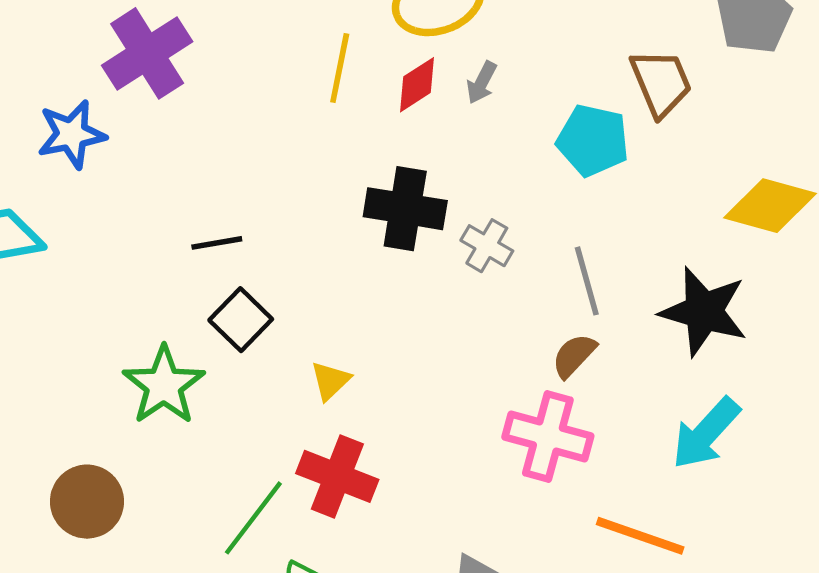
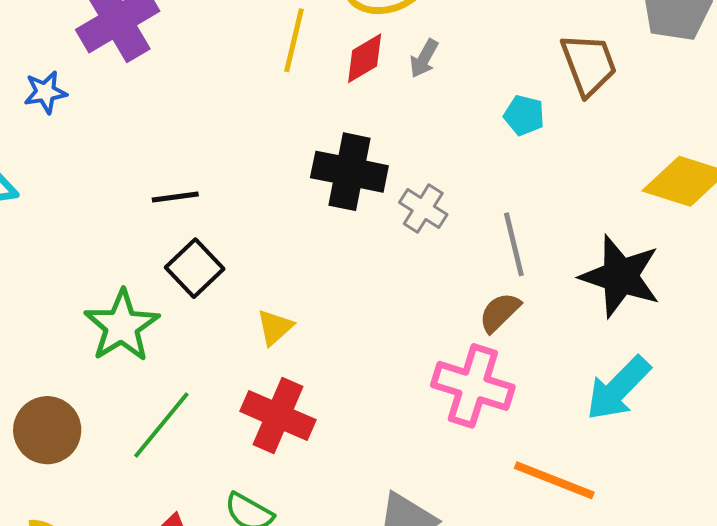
blue star: (71, 134) -> (45, 92), size x0.7
cyan pentagon: (593, 140) -> (524, 115), size x0.6
green line: (253, 518) -> (161, 425), moved

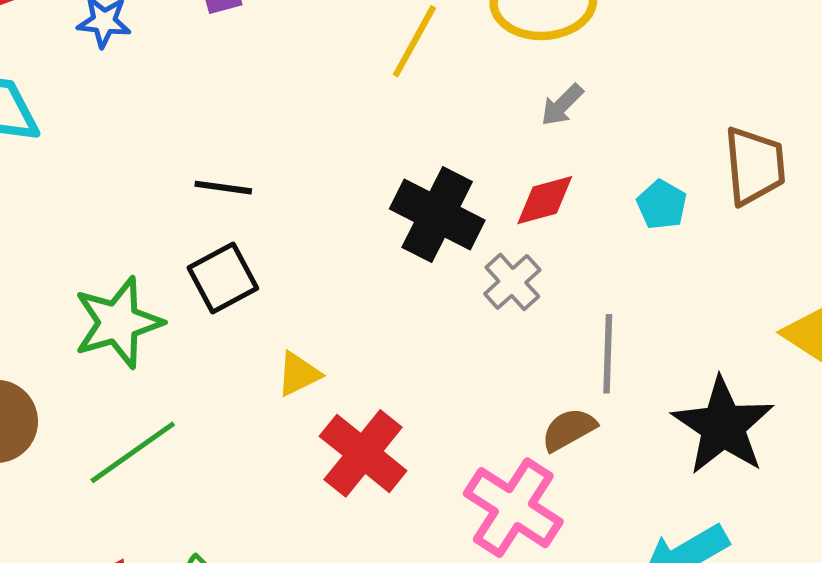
red diamond: (365, 58) -> (545, 200), moved
red cross: (278, 416) -> (363, 453), moved

